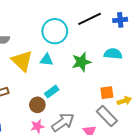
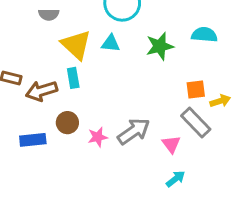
cyan rectangle: (52, 92) -> (73, 78), moved, turned -64
brown circle: (37, 105) -> (67, 123), moved

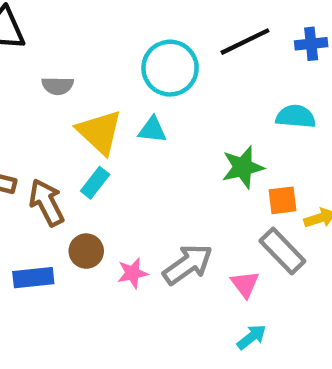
green star: (160, 46) -> (243, 167), moved
cyan rectangle: (73, 78) -> (95, 183), turned 48
brown arrow: (41, 91) -> (47, 203), turned 80

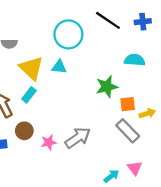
black line: (245, 42) -> (108, 20), turned 60
pink triangle: (245, 284) -> (135, 168), moved

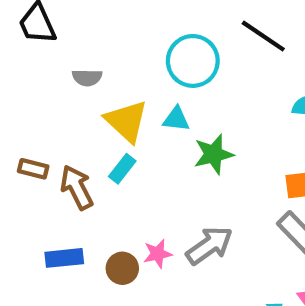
green star: (107, 87) -> (214, 154), moved
brown circle: (24, 131) -> (122, 268), moved

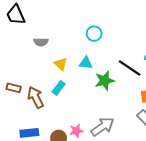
black line: (263, 36) -> (130, 68), moved
cyan circle: (193, 61) -> (94, 34), size x0.6
yellow triangle: (126, 121) -> (61, 64), size x0.6

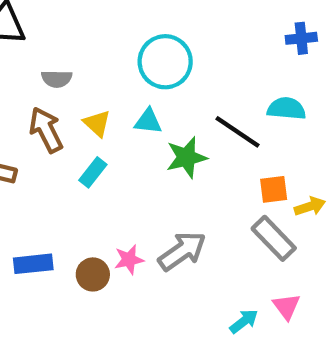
cyan circle: (94, 34) -> (165, 62), size x1.6
brown arrow: (36, 97) -> (46, 130), moved

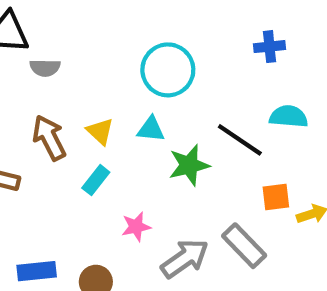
blue cross: (301, 38) -> (270, 47), moved
gray semicircle: (57, 79) -> (45, 68), moved
gray rectangle: (274, 238) -> (244, 246), moved
pink star: (129, 260) -> (136, 227), moved

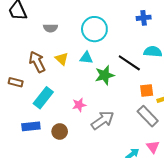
gray semicircle: (45, 68) -> (50, 28), moved
cyan rectangle: (96, 180) -> (43, 98), moved, size x1.5
gray rectangle: (244, 246) -> (148, 116), moved

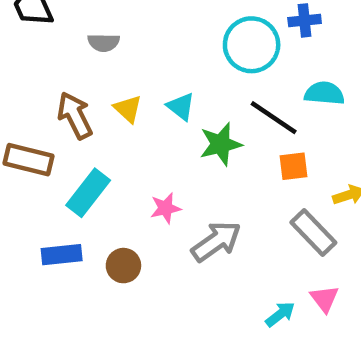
cyan circle: (94, 29) -> (252, 45), moved
cyan triangle: (86, 58) -> (181, 107), turned 32
brown rectangle: (16, 82) -> (29, 160), size x1.5
orange square: (147, 91) -> (293, 166), moved

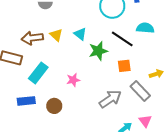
brown arrow: (75, 115) -> (32, 38), turned -70
orange square: (293, 166) -> (124, 66), moved
gray arrow: (216, 241) -> (110, 99), moved

